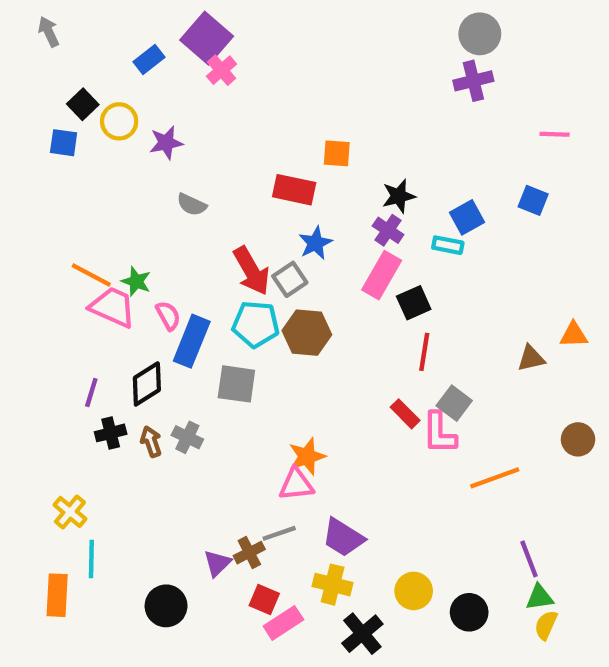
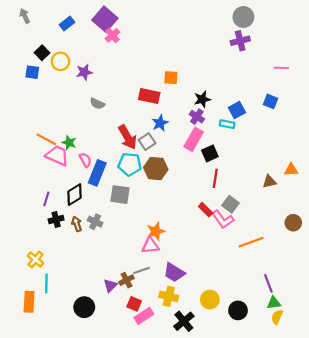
blue rectangle: (149, 59) -> (67, 23), moved
pink L-shape: (439, 433) -> (223, 219), turned -35

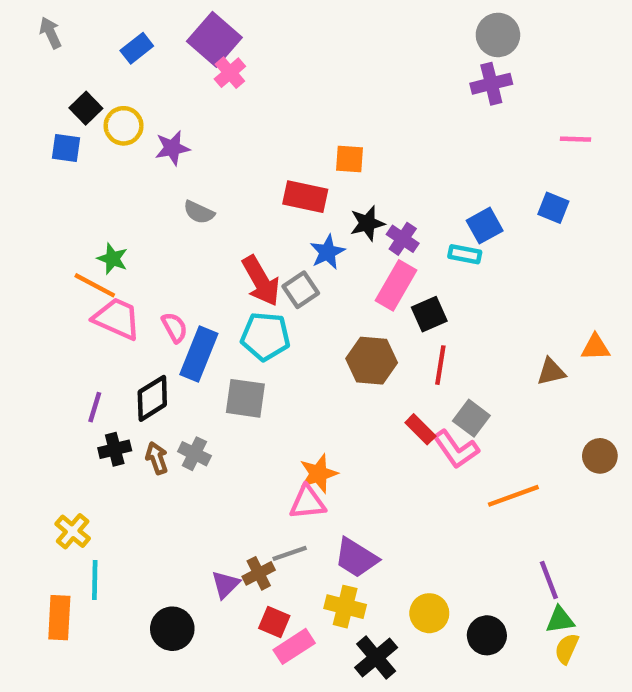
black star: (202, 99) -> (367, 223), moved
green star: (69, 143) -> (112, 259), moved
brown hexagon: (156, 169) -> (372, 361), moved

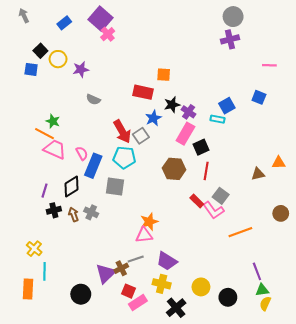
purple triangle: (225, 584) -> (106, 273), size x1.5

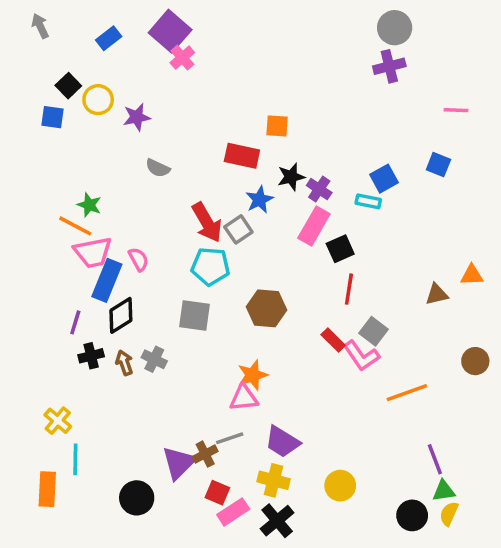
pink trapezoid: (55, 149) -> (93, 252), turned 145
blue rectangle: (93, 166) -> (107, 280), moved
brown hexagon: (174, 169) -> (267, 308), moved
black circle: (228, 297) -> (412, 515), moved
black cross: (176, 308) -> (277, 521), moved

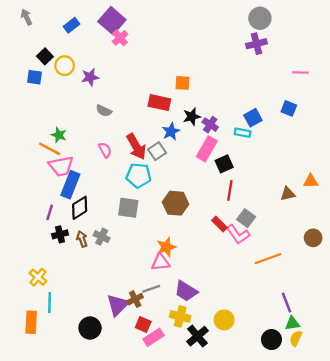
pink semicircle: (138, 259) -> (105, 150), moved
black cross: (277, 521) -> (198, 336), moved

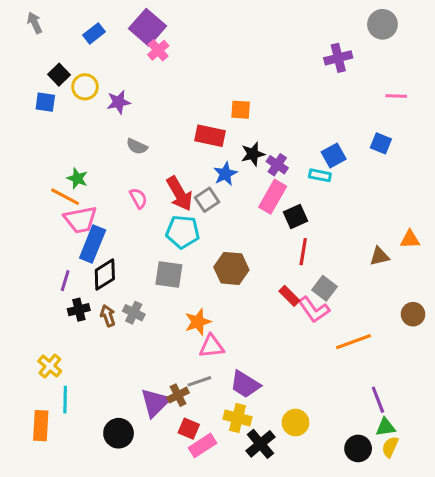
gray circle: (260, 18) -> (382, 24), moved
orange star: (166, 247) -> (198, 322), moved

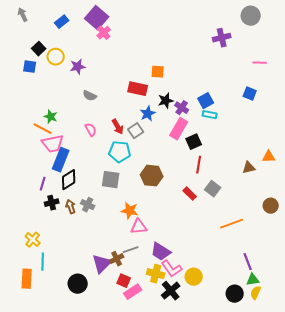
blue square: (334, 156) -> (206, 101), moved
red arrow: (180, 194) -> (118, 127), size x0.7
pink L-shape: (314, 310) -> (172, 269), moved
orange star: (198, 322) -> (130, 211), turned 30

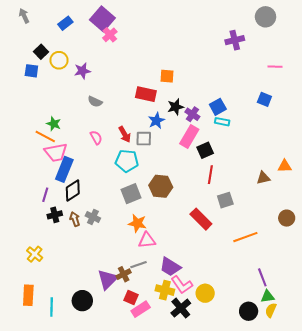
gray square: (136, 131) -> (144, 139), turned 35
gray square: (111, 180) -> (131, 194), moved, turned -30
gray square: (213, 189) -> (225, 200), turned 35
red rectangle: (190, 194) -> (201, 219), moved, size x1.5
cyan line: (43, 262) -> (52, 307), moved

